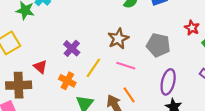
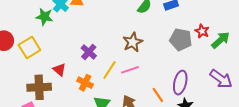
gray pentagon: (158, 45) -> (181, 40), moved
pink line: (126, 66) -> (130, 70), moved, turned -36
orange line: (129, 95) -> (158, 95), moved

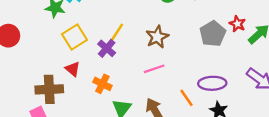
gray pentagon: (181, 40) -> (213, 34), turned 30
yellow square: (29, 48) -> (75, 37), moved
yellow line: (109, 70) -> (116, 34), moved
purple ellipse: (180, 83) -> (212, 83), turned 75

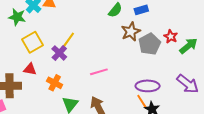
brown star: (157, 37) -> (131, 32), moved
red triangle: (73, 69) -> (30, 69), turned -32
orange line: (187, 98) -> (142, 102), moved

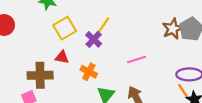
brown star: (131, 32) -> (173, 29), moved

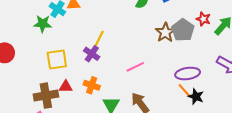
yellow square: (65, 28) -> (57, 60), moved, turned 30
red triangle: (62, 57) -> (66, 87), moved

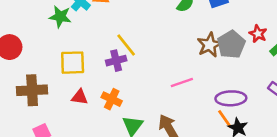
yellow line: (98, 40) -> (126, 45), turned -72
purple cross: (92, 54) -> (116, 61), turned 35
pink line: (135, 67) -> (182, 83), moved
brown cross: (46, 96) -> (32, 90), moved

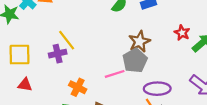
gray pentagon: (231, 44) -> (135, 61), moved
orange cross: (112, 99) -> (78, 87), moved

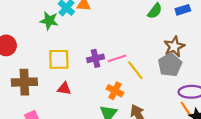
yellow line: (67, 40) -> (135, 70), moved
pink line: (115, 74) -> (117, 58), moved

